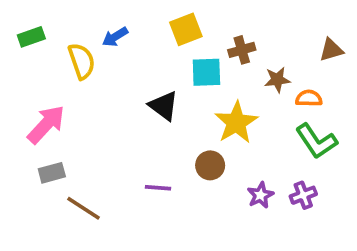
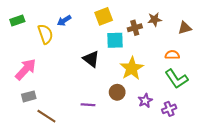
brown star: (277, 80) -> (155, 19), moved
purple star: (260, 195) -> (145, 101), moved

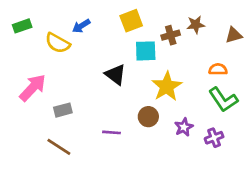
yellow semicircle: (45, 34) -> (58, 43), turned 138
gray rectangle: (29, 96) -> (63, 110), moved

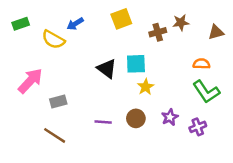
cyan square: (146, 51) -> (136, 64), moved
yellow star: (167, 86) -> (146, 87), moved, size x0.6
brown circle: (148, 117) -> (136, 118), moved

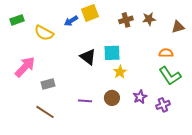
yellow square: (121, 19) -> (90, 13), moved
blue arrow: (75, 24) -> (71, 21), moved
brown cross: (158, 32) -> (126, 20), moved

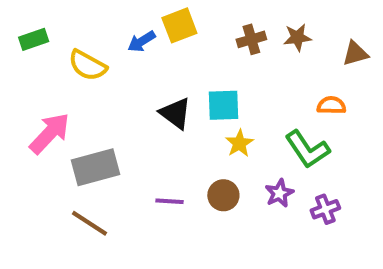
green L-shape: (170, 76) -> (307, 149), moved
gray rectangle: (48, 84) -> (96, 167), size x1.6

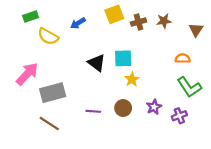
yellow square: (179, 25) -> (114, 14), moved
green rectangle: (34, 39) -> (31, 17), moved
brown triangle: (355, 53) -> (196, 30), turned -40
green L-shape: (307, 149) -> (189, 87), moved

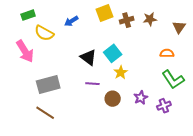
cyan square: (123, 58) -> (113, 53), turned -36
pink arrow: (27, 74) -> (25, 51), moved, turned 105
purple line: (93, 111) -> (92, 84), moved

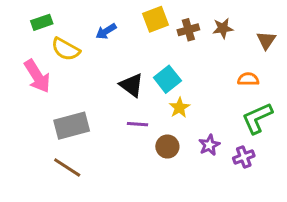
green L-shape: (173, 79) -> (257, 118), turned 100

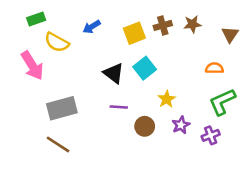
yellow square: (155, 19) -> (134, 33), moved
yellow star: (179, 108) -> (167, 99), moved

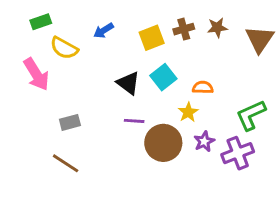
brown triangle: (230, 35) -> (260, 39), size x1.5
orange semicircle: (214, 68) -> (203, 87), moved
gray rectangle: (62, 108) -> (70, 122), size x0.6
brown circle: (145, 126) -> (163, 143), size x1.6
purple cross: (211, 135) -> (238, 153), size x1.5

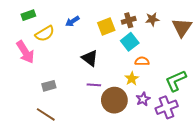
yellow semicircle: (64, 48) -> (45, 34), turned -60
cyan square: (163, 77) -> (130, 42), moved

